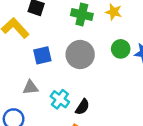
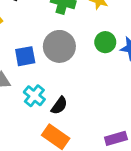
blue square: (42, 55) -> (25, 56), moved

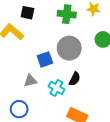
black semicircle: (59, 106) -> (75, 79), moved

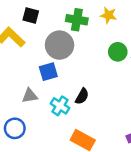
gray circle: (69, 48) -> (60, 45), moved

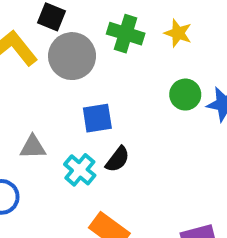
gray circle: (60, 45) -> (72, 56), moved
blue square: (48, 72) -> (97, 118), moved

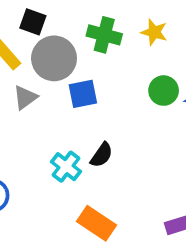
blue square: (97, 118) -> (83, 94), moved
gray triangle: (33, 147) -> (25, 98), moved, turned -32

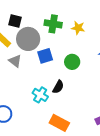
yellow star: (154, 32) -> (78, 28), moved
green circle: (164, 91) -> (72, 62), moved
gray triangle: (25, 98) -> (15, 61), turned -40

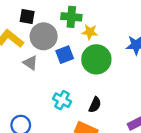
yellow star: (78, 28) -> (90, 32), moved
green circle: (72, 62) -> (96, 59), size x1.6
black semicircle: (58, 87) -> (95, 105), moved

